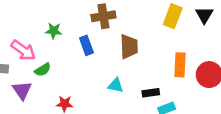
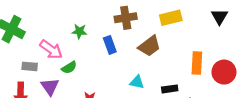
yellow rectangle: (173, 16) -> (171, 18), moved, turned 55
brown trapezoid: (129, 47) -> (149, 46), turned 55

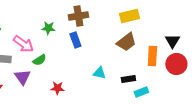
black triangle: (219, 17) -> (172, 41), moved
brown cross: (126, 18) -> (78, 16), moved
brown trapezoid: (149, 46) -> (126, 42), moved

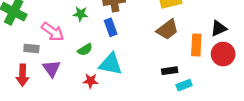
black triangle: (172, 41) -> (219, 28), turned 35
green semicircle: (39, 60) -> (85, 50), moved
cyan triangle: (99, 73) -> (111, 64), moved, size x1.6

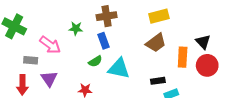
black triangle: (219, 28) -> (203, 42), turned -49
green semicircle: (85, 50) -> (95, 61), moved
cyan triangle: (111, 64) -> (119, 68), moved

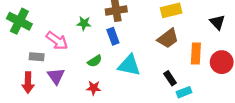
black triangle: (203, 42) -> (217, 22), moved
green semicircle: (95, 61) -> (95, 61), moved
black rectangle: (158, 81) -> (170, 78), turned 64

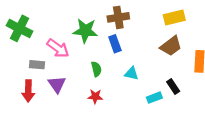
green star: (84, 23) -> (85, 31), size x1.6
green semicircle: (95, 61) -> (96, 69), turned -72
cyan triangle: (129, 65) -> (131, 73), size x0.6
cyan rectangle: (184, 92) -> (154, 98), moved

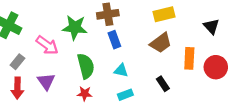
blue rectangle: (115, 44) -> (114, 40), moved
gray rectangle: (37, 65) -> (17, 62), moved, turned -56
green semicircle: (96, 69) -> (86, 66), size x1.6
cyan rectangle: (154, 98) -> (125, 95), moved

